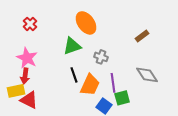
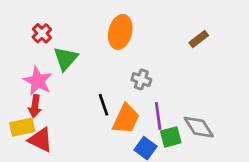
orange ellipse: (86, 23) -> (120, 32), turned 50
brown rectangle: (142, 36) -> (199, 39), moved
green triangle: (72, 46) -> (66, 59), moved, turned -30
gray diamond: (147, 75) -> (199, 127), moved

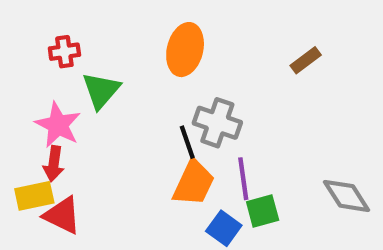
red cross: (42, 33) -> (64, 52), turned 36
gray cross: (141, 80) -> (217, 123), size x1.5
black line: (103, 105) -> (187, 142), moved
gray diamond: (199, 127) -> (347, 196), moved

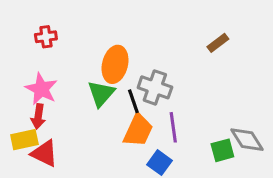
orange ellipse: (185, 50) -> (115, 64), moved
green triangle: (101, 90) -> (101, 94), moved
green square: (263, 211) -> (222, 150), moved

